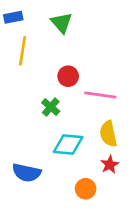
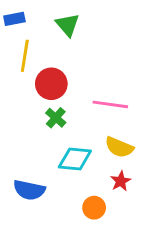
red circle: (68, 76) -> (51, 84), moved, size x1.4
yellow semicircle: (108, 134) -> (119, 147), turned -55

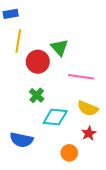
green triangle: (68, 25) -> (59, 48), moved
green cross: (56, 118) -> (37, 95), moved

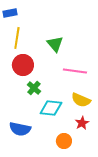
red circle: (38, 62) -> (23, 65), moved

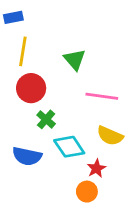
cyan diamond: (51, 108) -> (69, 147), turned 50
red star: (82, 123) -> (96, 168), moved
blue semicircle: (20, 129) -> (27, 156), moved

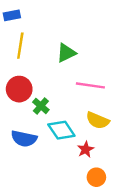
green triangle: (75, 60) -> (66, 53), turned 45
red circle: (31, 88) -> (19, 89), moved
orange circle: (87, 192) -> (96, 177), moved

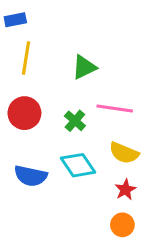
green cross: (41, 106) -> (75, 121), moved
red star: (86, 149) -> (125, 190), moved

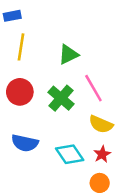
pink line: (115, 109) -> (93, 88), turned 52
green cross: (75, 121) -> (61, 98), size x1.5
cyan diamond: (78, 165) -> (70, 154), moved

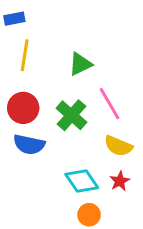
blue semicircle: (25, 143) -> (29, 144), moved
orange circle: (100, 183) -> (89, 215), moved

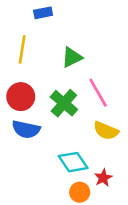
blue rectangle: (14, 19) -> (43, 13), moved
red star: (120, 181) -> (103, 178), moved

